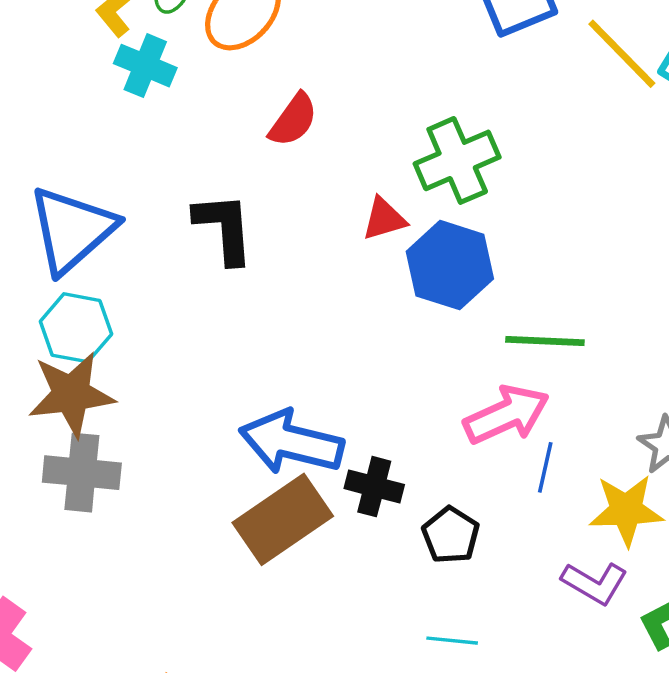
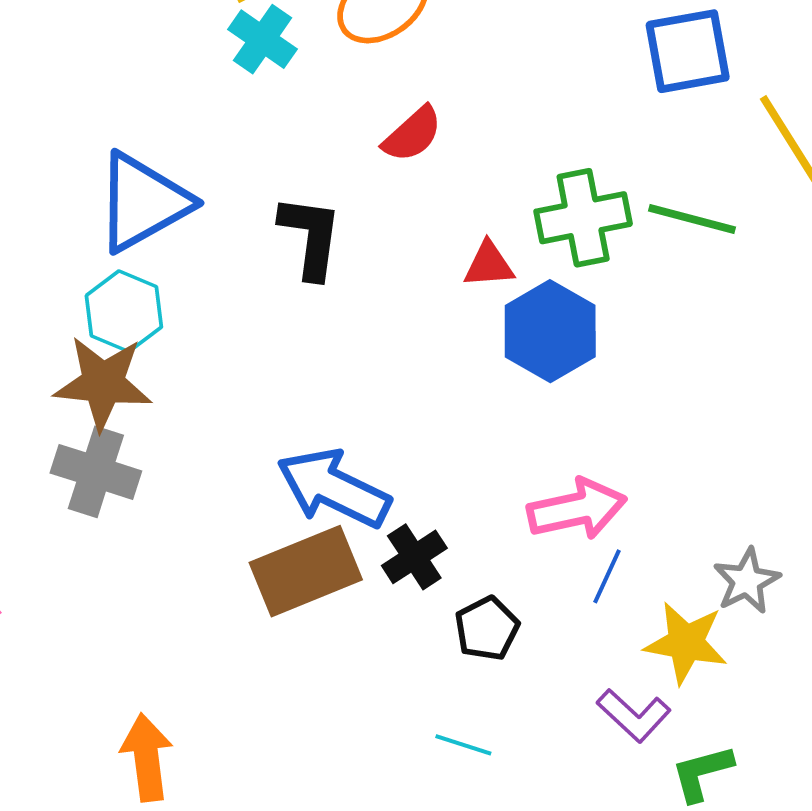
green line: (545, 341) -> (692, 219), moved
black cross: (374, 487) -> (414, 557), turned 30

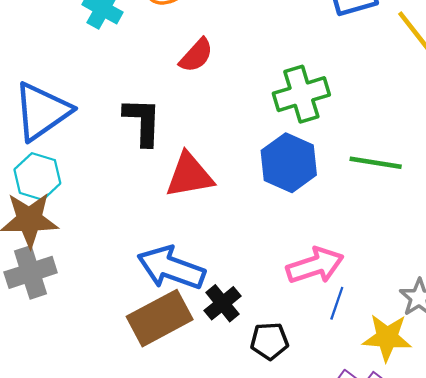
green line: (692, 219) -> (376, 163), moved
red triangle: (489, 265) -> (189, 175), moved, size x1.6
gray cross: (96, 472) -> (31, 272), turned -30
black pentagon: (487, 628) -> (269, 341), turned 30

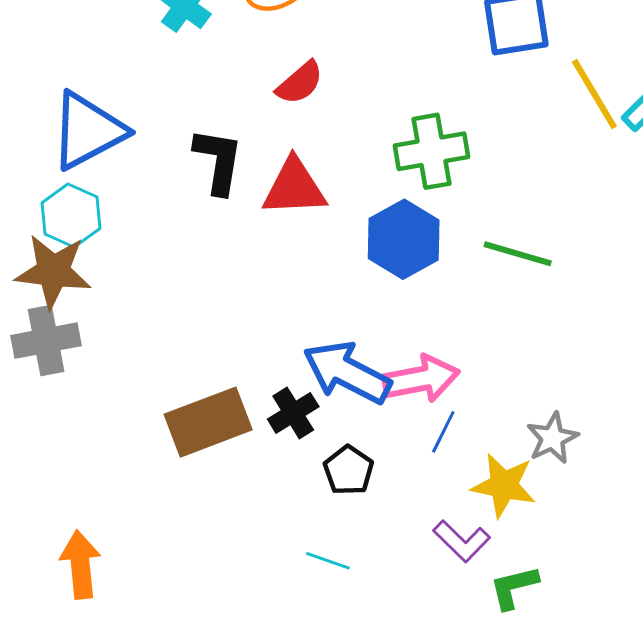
red triangle: (189, 175) -> (294, 187), moved
blue arrow: (171, 268) -> (347, 372), moved
black pentagon: (269, 341) -> (348, 470), turned 30

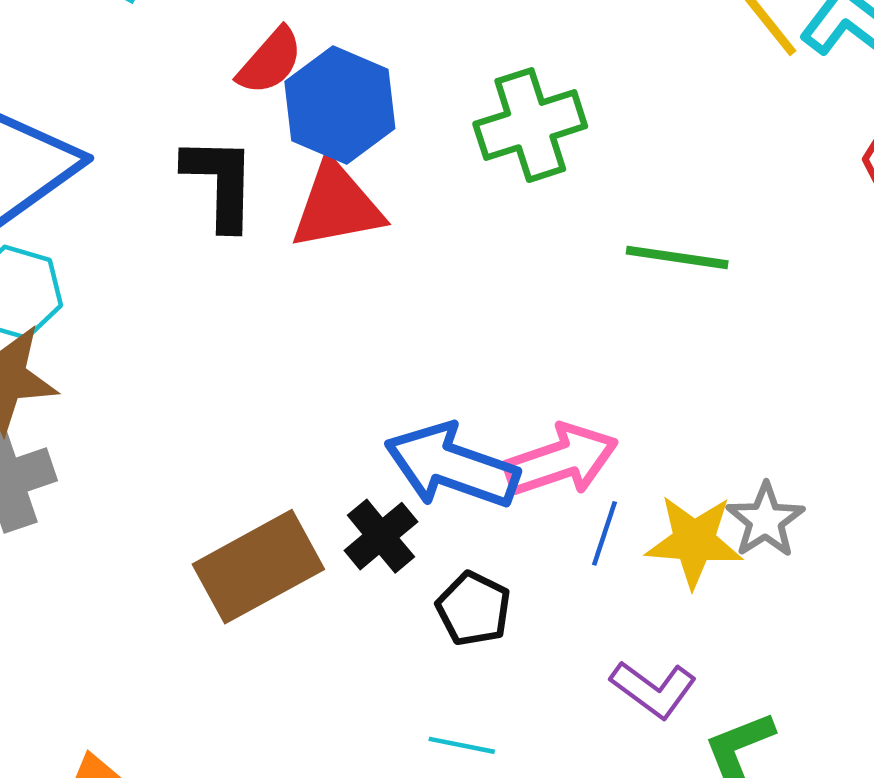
red semicircle: (300, 83) -> (270, 61), moved
blue hexagon: (404, 239) -> (340, 105), moved
yellow star: (504, 485) -> (694, 541), moved

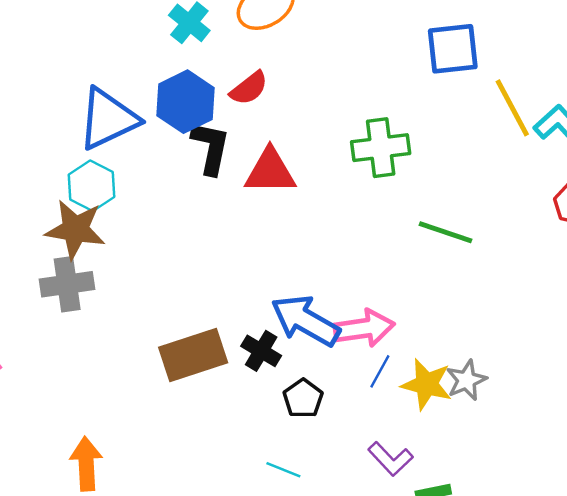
blue hexagon: (340, 105) -> (185, 102), moved
black cross: (381, 536) -> (261, 351), turned -30

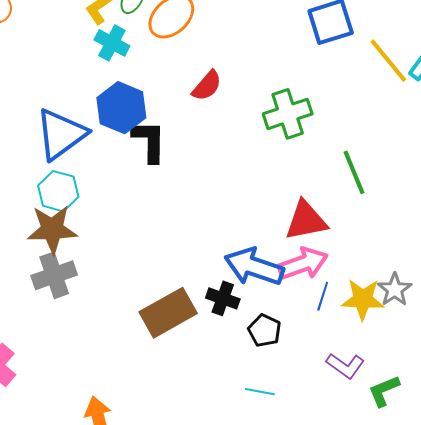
red semicircle: (249, 88) -> (207, 86), moved
red triangle: (270, 171) -> (306, 221), moved
green line: (446, 232) -> (354, 172), turned 60

